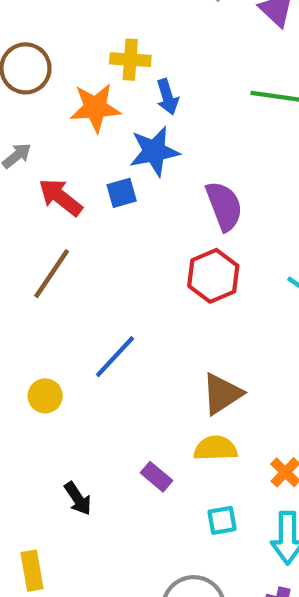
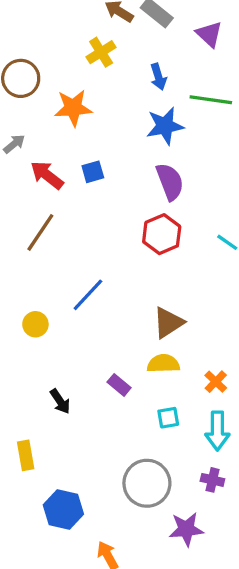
yellow cross: (130, 60) -> (101, 52), moved, turned -36
blue arrow: (167, 97) -> (158, 77), moved
blue star: (154, 151) -> (165, 126), moved

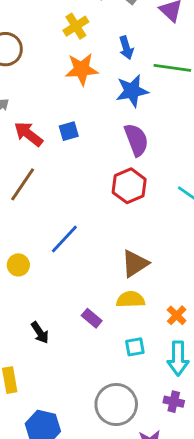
orange star: (73, 108) -> (82, 69), moved

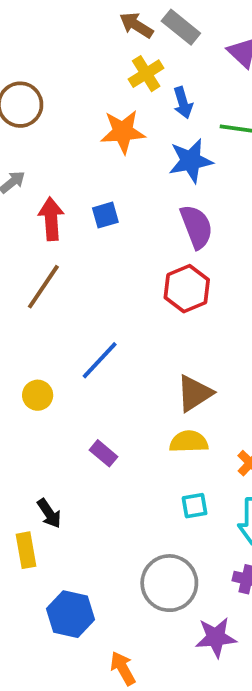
yellow cross: (76, 26) -> (146, 74), moved
red arrow: (28, 134) -> (51, 219), turned 48
purple rectangle: (92, 318) -> (103, 453), moved
black arrow: (40, 333) -> (49, 513), moved

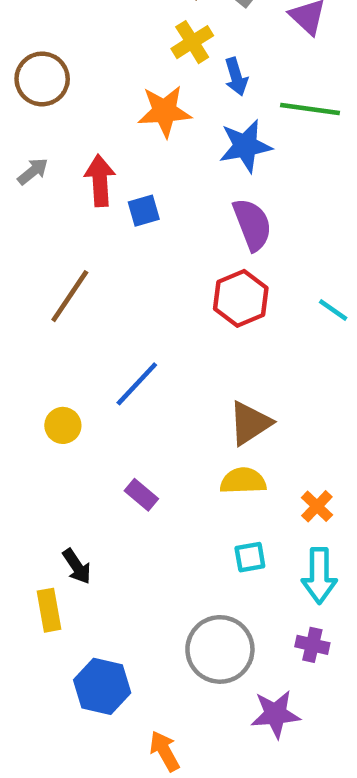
red arrow: (51, 219) -> (100, 181), moved

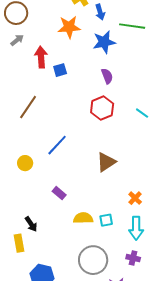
gray arrow: (33, 171) -> (17, 40), moved
purple semicircle: (252, 224) -> (107, 76), size x0.7
yellow semicircle: (243, 481) -> (83, 218), moved

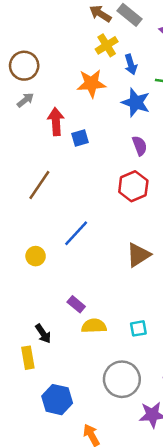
blue star: (104, 42) -> (136, 102), turned 30
purple rectangle: (59, 193) -> (76, 304), moved
yellow semicircle: (83, 218) -> (94, 326), moved

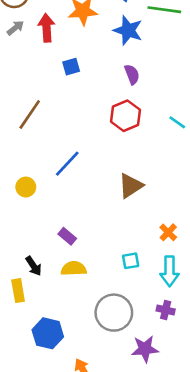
red arrow: (56, 122) -> (47, 28), moved
yellow semicircle: (94, 326) -> (74, 269), moved

